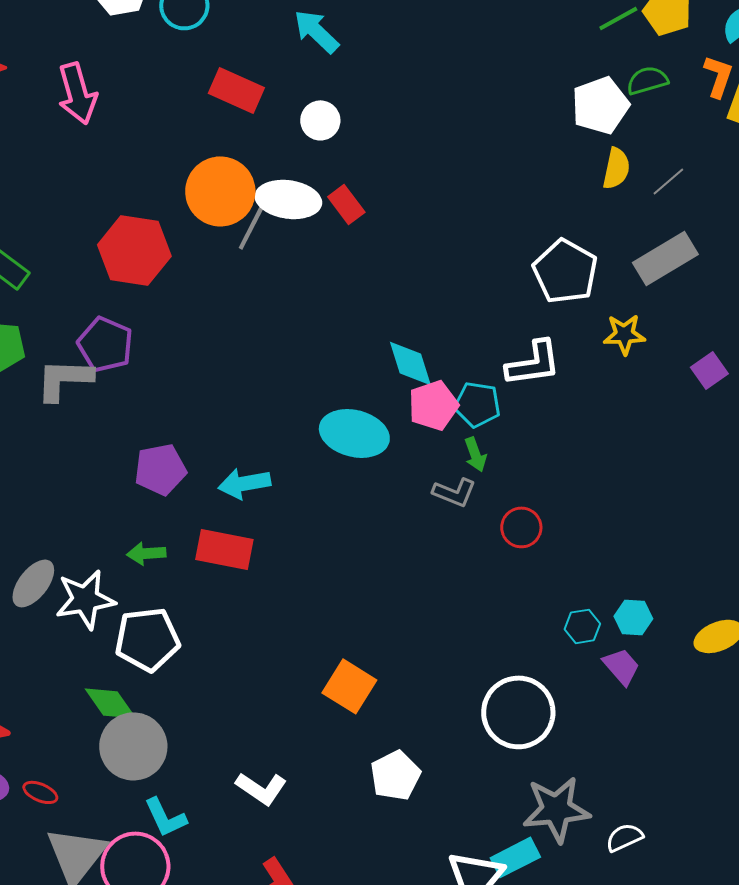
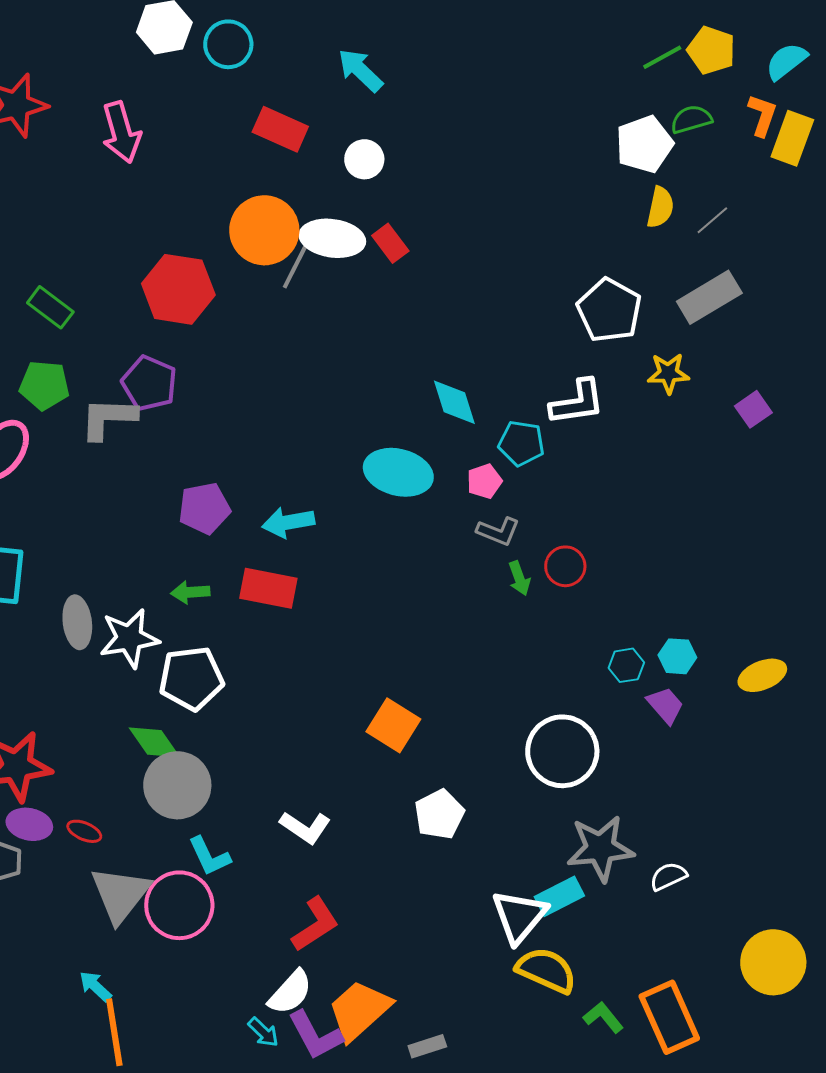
pink pentagon: (433, 405) -> (484, 481), moved, size x0.7
green arrow: (475, 454) -> (519, 578), moved
gray ellipse: (33, 583) -> (77, 622), turned -45

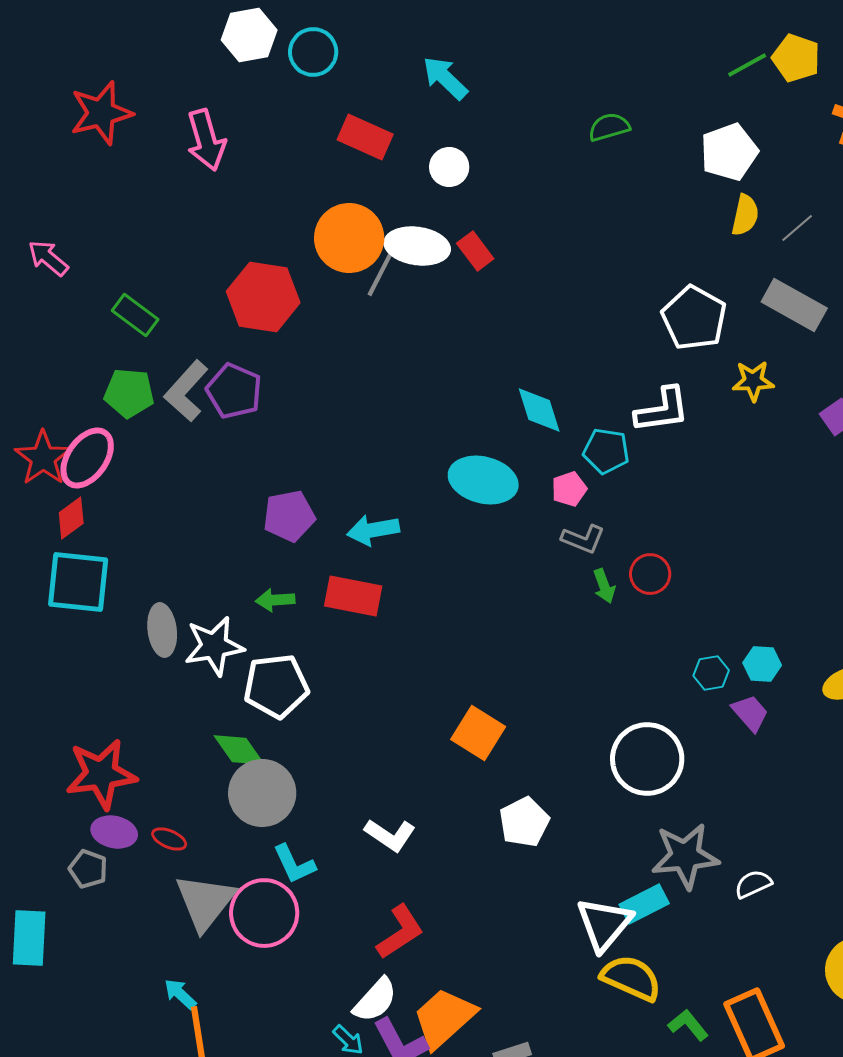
green semicircle: (691, 119) -> (609, 127), moved
gray rectangle: (709, 297) -> (794, 305), turned 60
gray L-shape: (108, 418) -> (186, 391), moved, turned -50

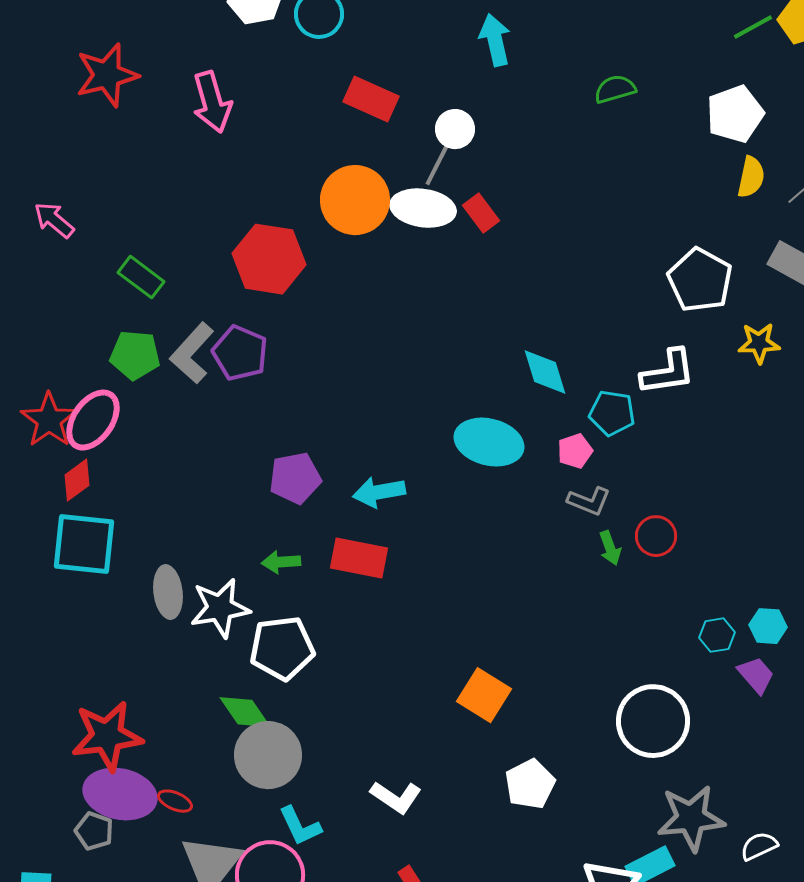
cyan arrow: (445, 78) -> (495, 40), moved, turned 33
gray line: (380, 274) -> (438, 163), moved
purple ellipse: (114, 832) -> (120, 794), size x1.6

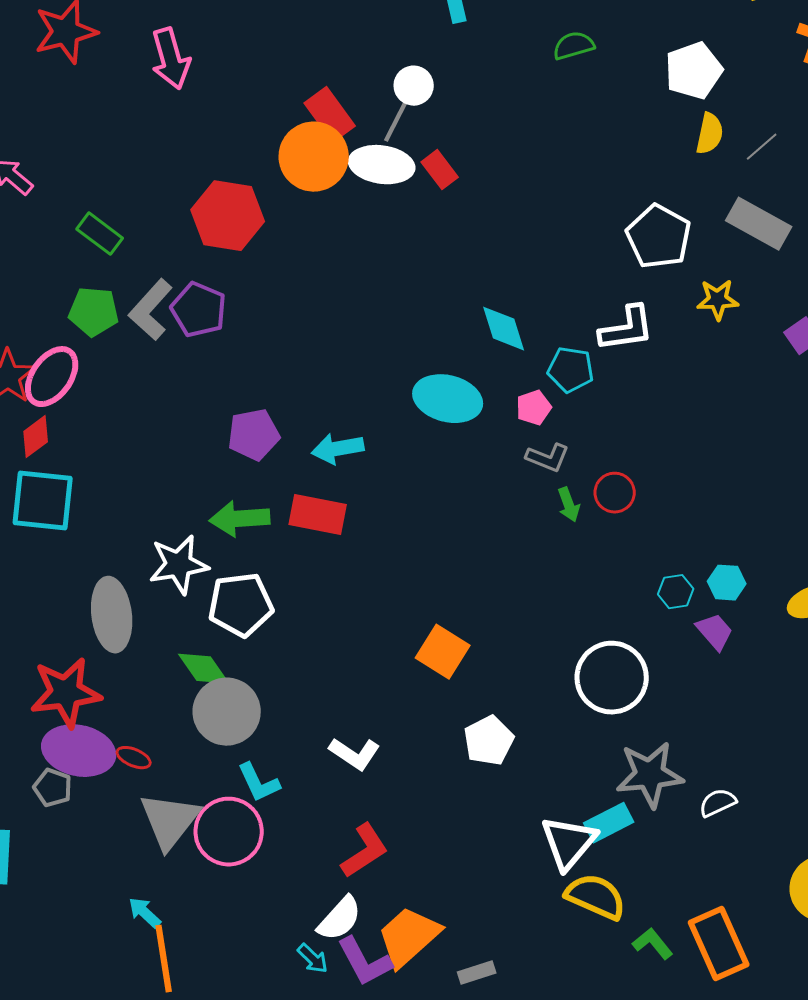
red rectangle: (371, 99) -> (330, 115), moved, turned 30
green arrow: (281, 562) -> (240, 519), size x1.5
gray ellipse: (168, 592) -> (112, 615), moved, size x1.4

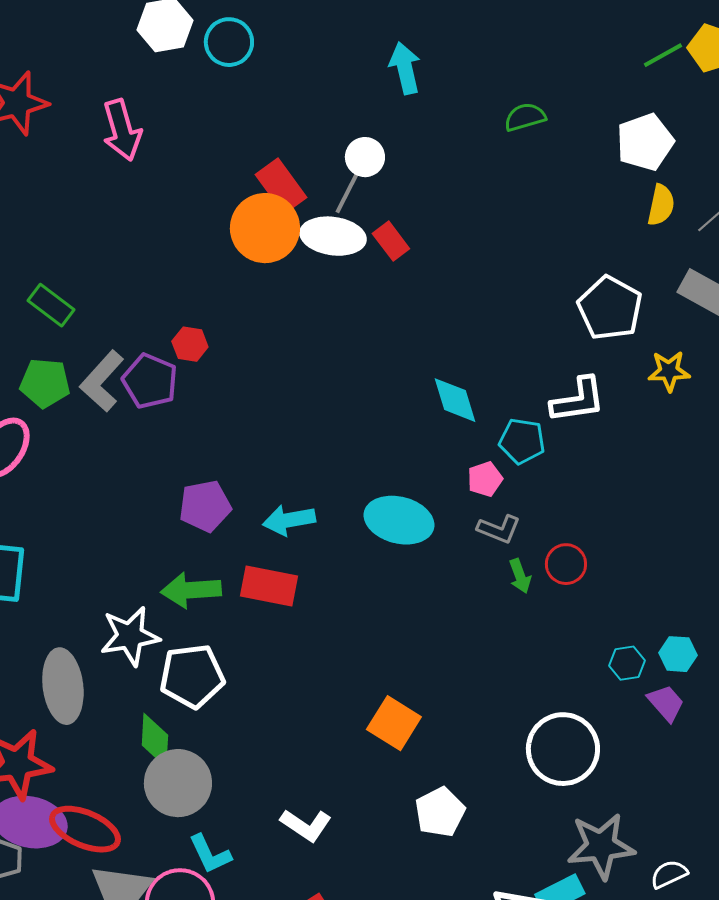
red hexagon: (228, 216) -> (190, 344), moved, size x0.5
cyan ellipse: (448, 399) -> (399, 520), moved
green diamond: (204, 669) -> (155, 740), turned 38
red ellipse: (134, 758) -> (85, 829), size x2.0

